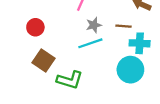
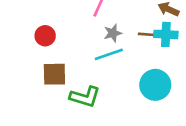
cyan cross: (140, 43) -> (166, 34), moved
brown square: (43, 60) -> (54, 74), turned -35

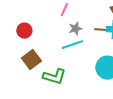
brown square: (54, 74) -> (31, 60), turned -36

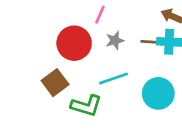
red circle: (24, 31) -> (74, 43), moved, size x1.6
cyan line: (72, 45) -> (113, 78), moved

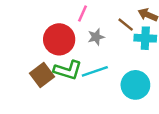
brown line: (150, 42) -> (126, 25), moved, turned 35
green L-shape: (86, 106) -> (68, 70), moved

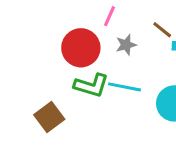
cyan line: (95, 71) -> (125, 87), turned 30
brown square: (42, 75) -> (49, 117), moved

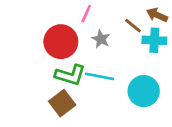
gray star: (126, 45) -> (101, 39), turned -30
brown square: (49, 117) -> (62, 103), moved

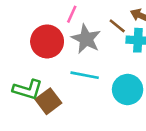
gray star: (101, 39) -> (86, 39), size x1.6
green L-shape: (70, 75) -> (28, 89), moved

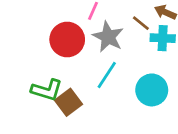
cyan line: (85, 75) -> (107, 75), turned -68

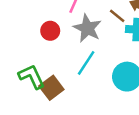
red circle: (67, 39) -> (50, 31), size x0.6
green L-shape: (47, 90) -> (32, 77), turned -132

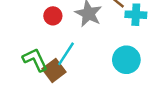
cyan line: (86, 63) -> (66, 54), moved

